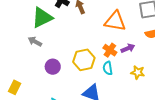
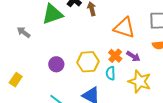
gray arrow: (35, 41) -> (24, 32), moved
purple arrow: (128, 48) -> (133, 56), turned 48
yellow star: (138, 72) -> (140, 81), size x1.6

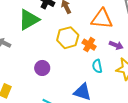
orange cross: (115, 56) -> (89, 45), moved
yellow hexagon: (88, 62) -> (68, 38), moved

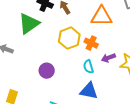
purple arrow: (116, 45) -> (108, 58), moved, turned 144
cyan semicircle: (97, 66) -> (88, 67), moved

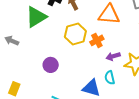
orange cross: (91, 43) -> (97, 40), turned 32
cyan semicircle: (88, 67) -> (110, 78), moved

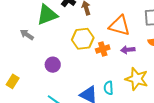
gray arrow: (12, 41) -> (27, 35), moved
purple arrow: (113, 56) -> (128, 50), moved

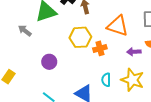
purple arrow: (128, 50) -> (134, 52), moved
cyan semicircle: (108, 88) -> (106, 80), moved

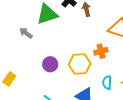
yellow hexagon: (80, 37) -> (80, 64), moved

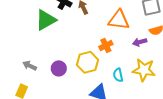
gray arrow: (26, 33) -> (30, 66), moved

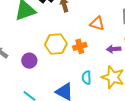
orange triangle: (119, 20) -> (97, 24), size x0.7
yellow hexagon: (88, 62) -> (56, 44), moved

